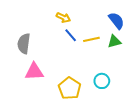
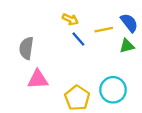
yellow line: (91, 39) -> (104, 30), moved
cyan circle: (102, 81) -> (113, 90), size x1.5

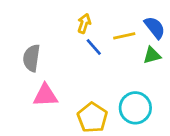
yellow arrow: (70, 19) -> (84, 23), turned -98

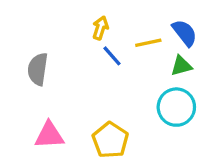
pink triangle: (45, 95) -> (49, 135), moved
cyan circle: (135, 108) -> (176, 107), moved

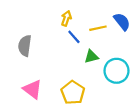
green triangle: (181, 66) -> (91, 57), moved
pink triangle: (49, 135) -> (32, 89), turned 40

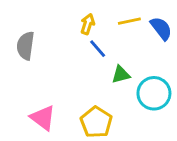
yellow line: (98, 28) -> (129, 21), moved
gray semicircle: (25, 46) -> (26, 46), moved

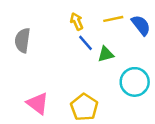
yellow arrow: (88, 24) -> (77, 21), turned -42
green triangle: (121, 75) -> (106, 54), moved

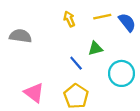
gray semicircle: (22, 40) -> (20, 36), turned 90
blue line: (86, 43) -> (76, 63), moved

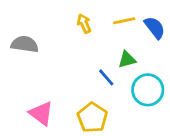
green triangle: (95, 48) -> (127, 59), moved
blue line: (76, 63) -> (106, 77), moved

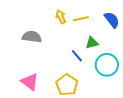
yellow line: (124, 21) -> (81, 19), moved
gray semicircle: (25, 44) -> (32, 37), moved

